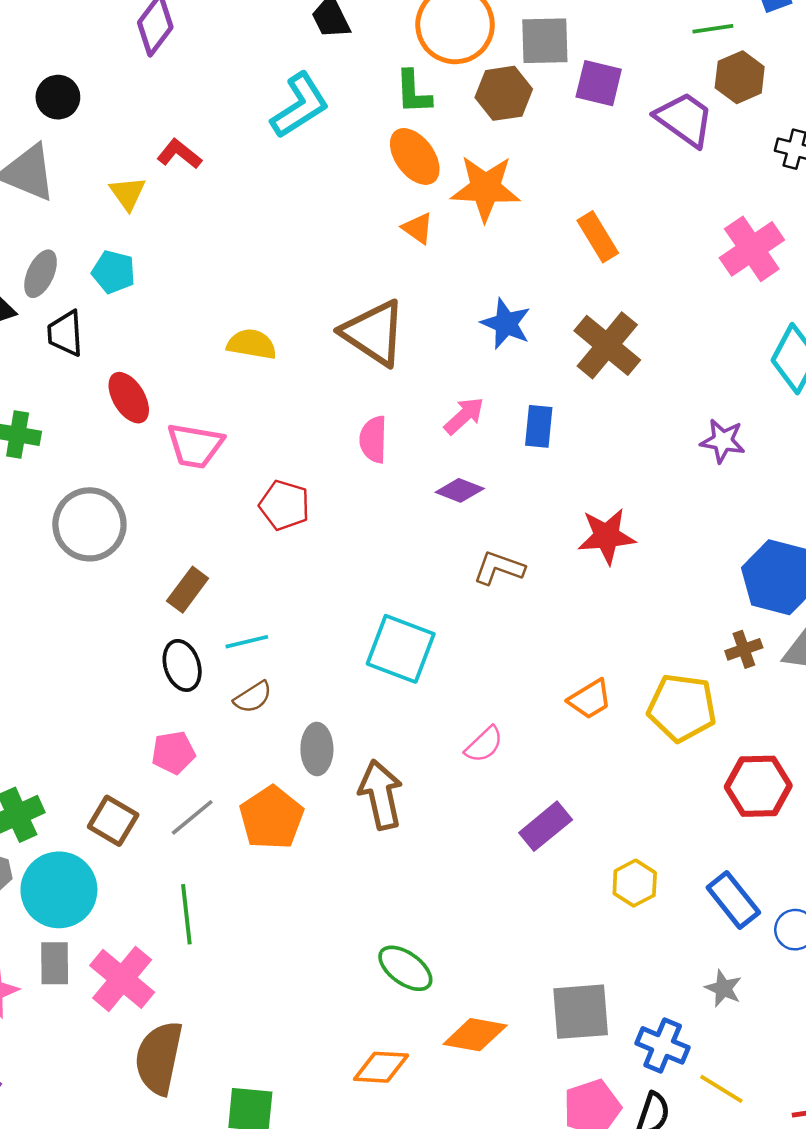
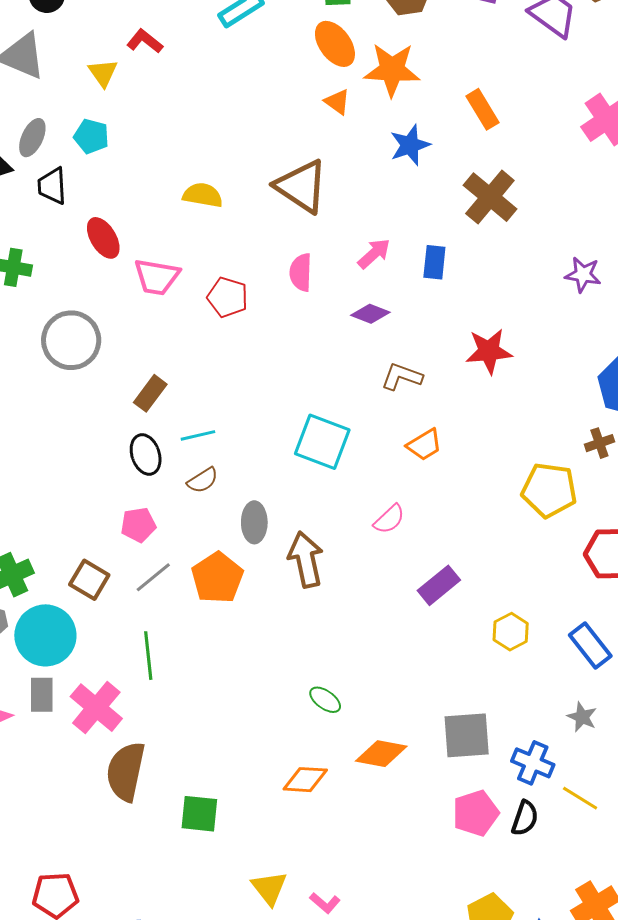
blue star: (506, 324) -> (410, 145), moved, turned 30
red pentagon: (284, 505) -> (228, 297), moved
orange trapezoid: (590, 699) -> (424, 445), moved
green ellipse: (405, 968) -> (325, 700), size x0.7

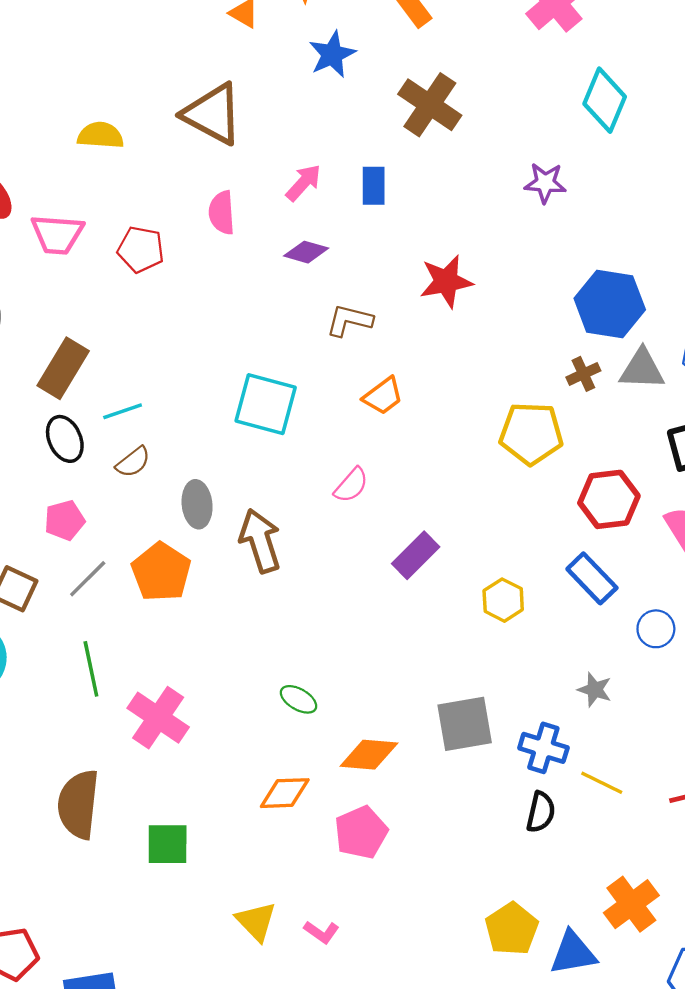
brown rectangle: (150, 393) -> (63, 368), size x1.4
blue rectangle: (590, 646) -> (592, 578), moved
pink cross: (96, 708) -> (158, 718), moved
pink pentagon: (476, 813) -> (361, 832), moved

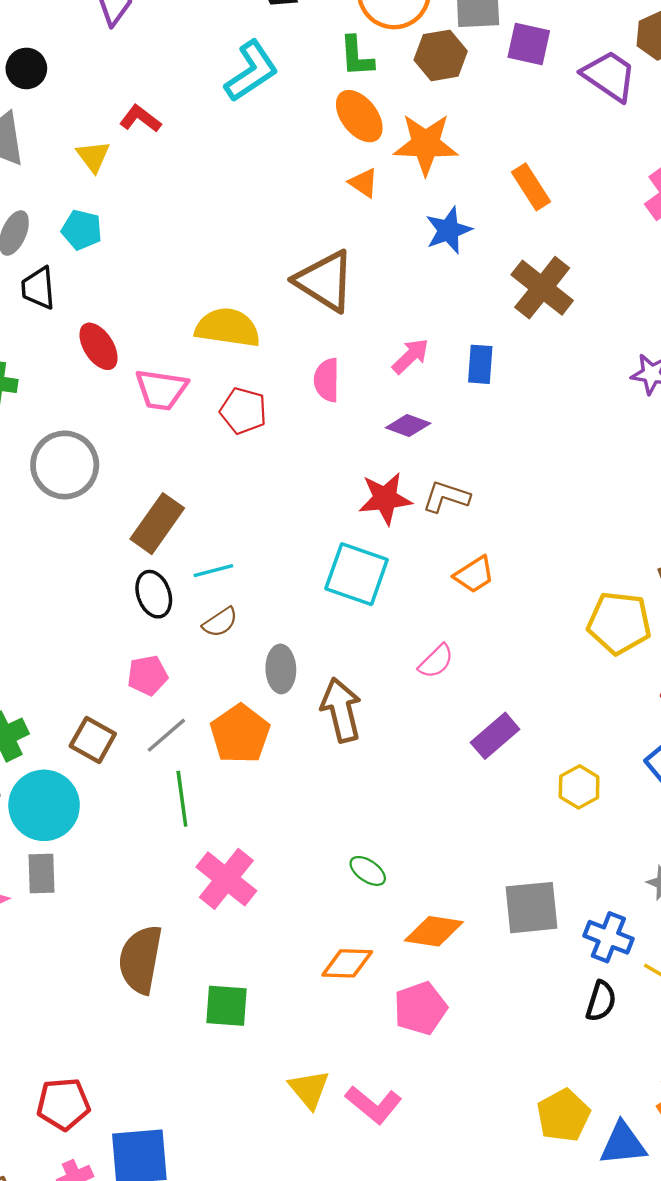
yellow semicircle: (101, 135) -> (228, 328), moved, size x1.4
red star: (446, 281) -> (385, 498), moved
green line: (91, 669) -> (182, 799), moved
pink L-shape: (321, 932) -> (374, 1105), size x1.6

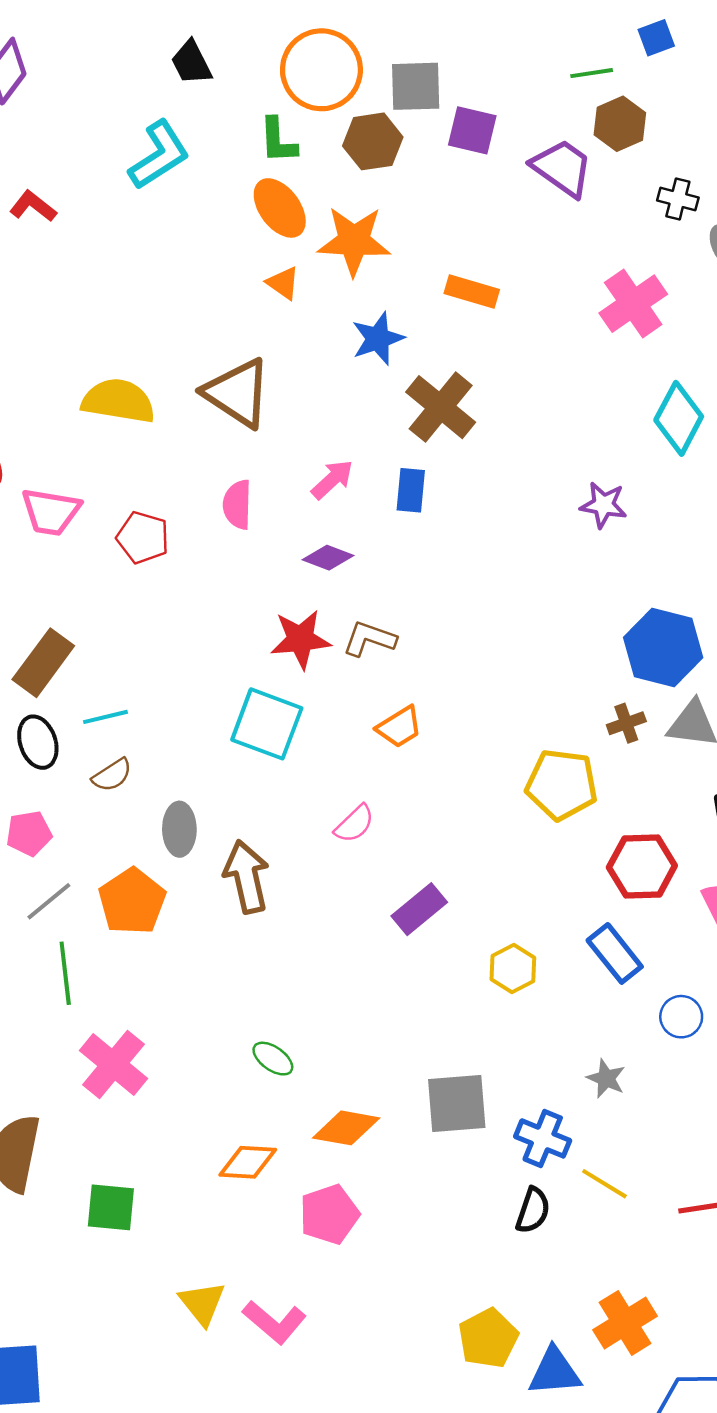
orange rectangle: (531, 187) -> (472, 291), turned -42
brown cross: (542, 288) -> (441, 407), moved
yellow semicircle: (228, 328) -> (118, 401), moved

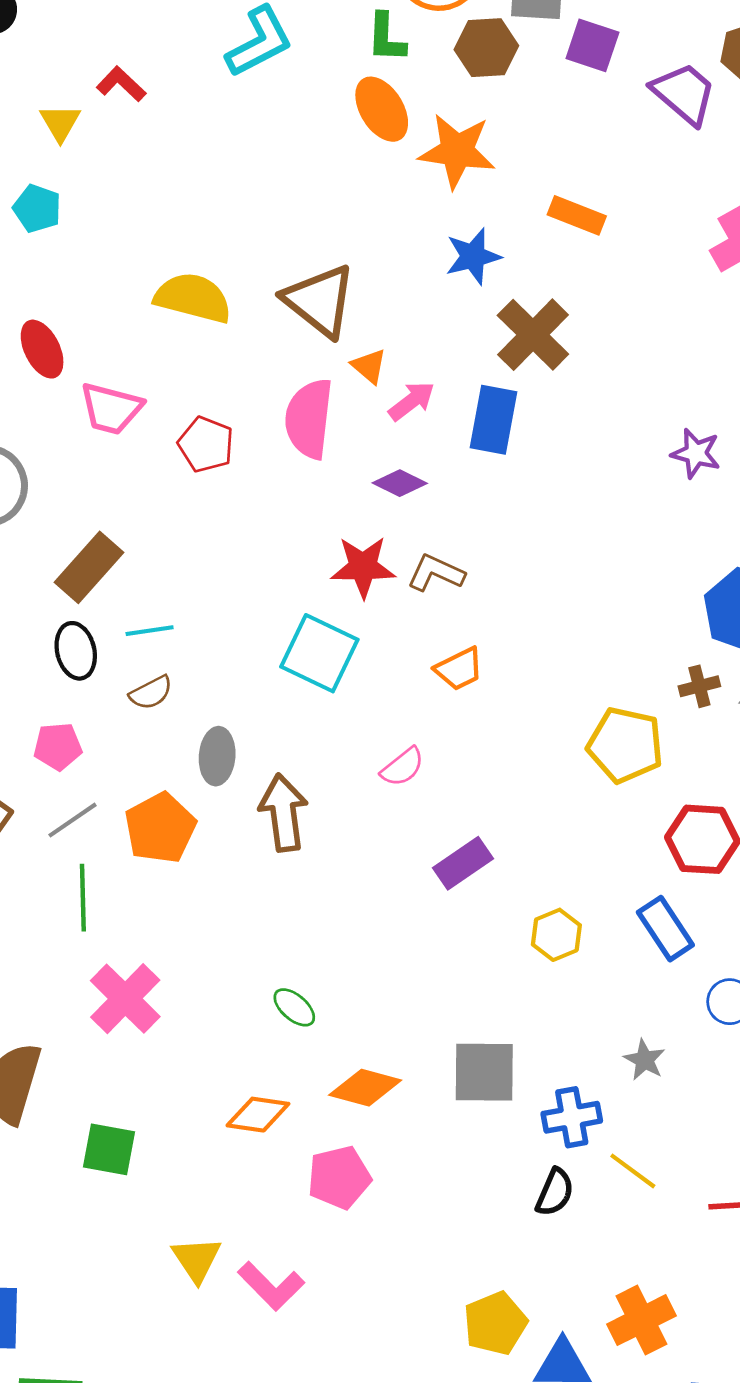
orange triangle: (283, 283) -> (369, 366), moved
blue rectangle: (411, 490) -> (493, 420), size x1.4
pink semicircle: (237, 505) -> (309, 419), size x1.5
blue cross: (543, 1138) -> (572, 1117), turned -38

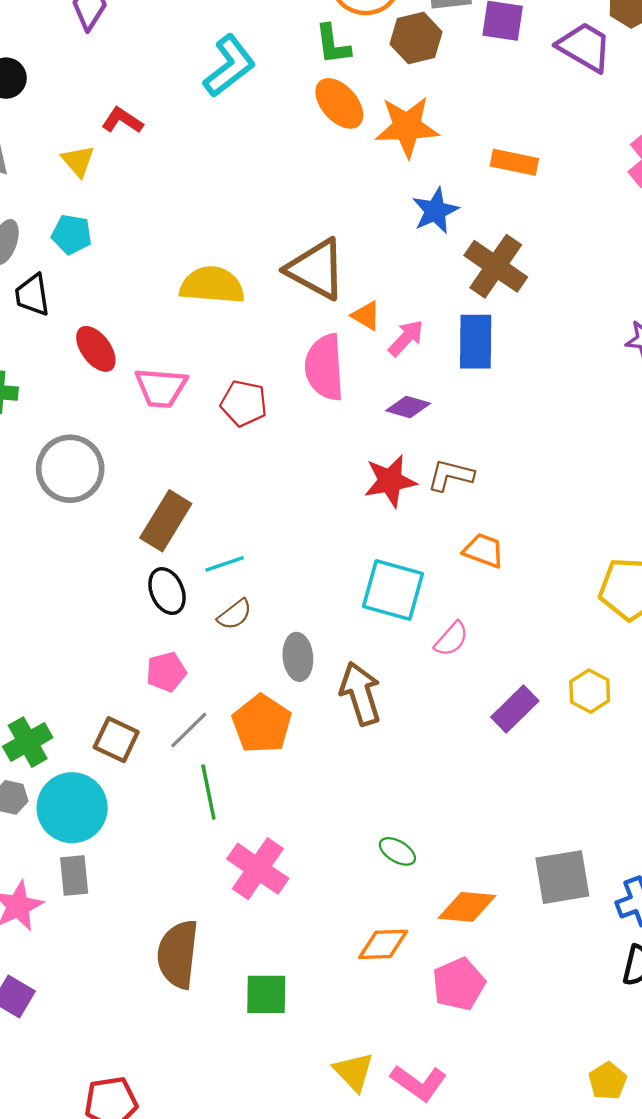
cyan square: (319, 653) -> (393, 590), moved
orange trapezoid: (459, 669) -> (484, 551), turned -123
yellow hexagon: (556, 935) -> (590, 691), moved
yellow pentagon: (495, 1323) -> (608, 1081), size x0.7

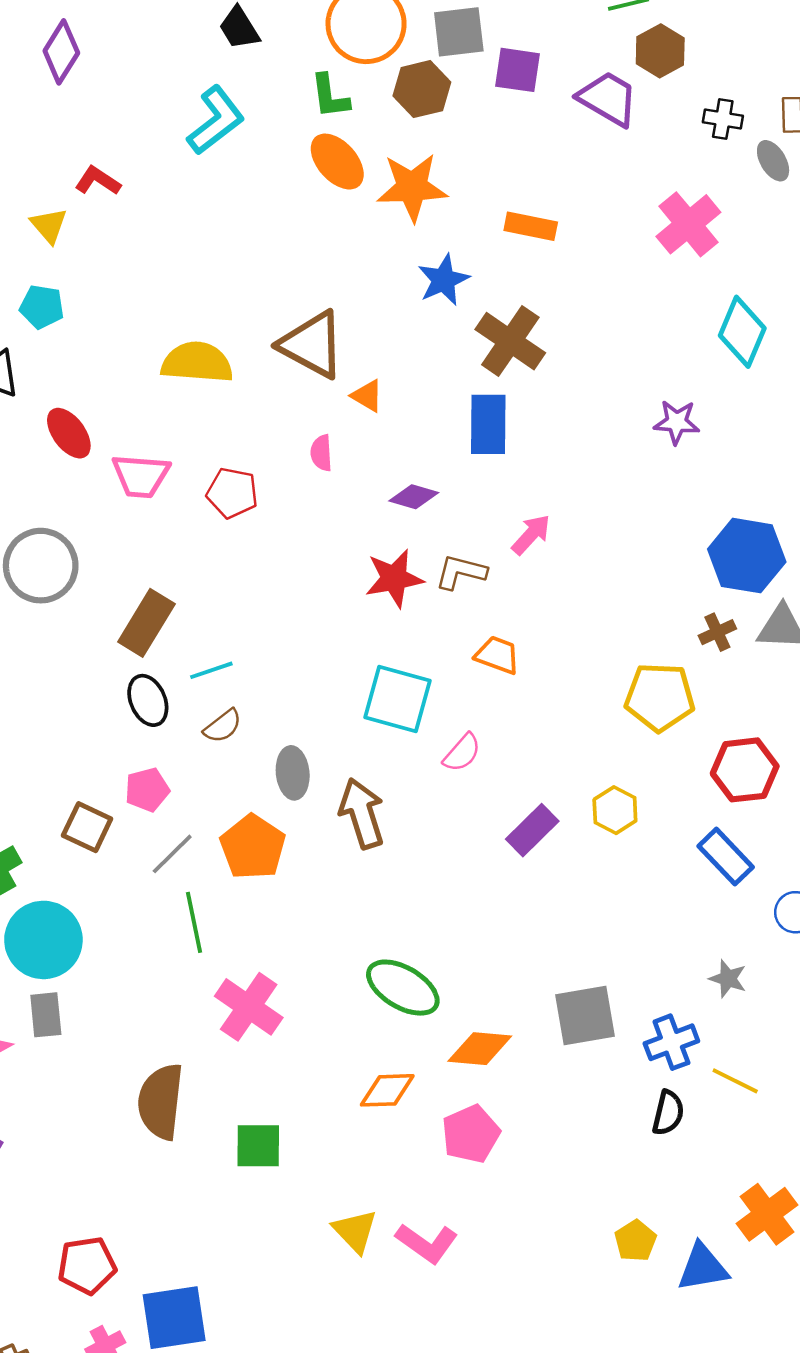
pink arrow: (406, 338) -> (531, 535), moved
pink semicircle: (324, 367) -> (321, 453), size x0.5
brown square: (116, 740) -> (87, 827), moved
green ellipse: (397, 851) -> (403, 988), size x1.8

